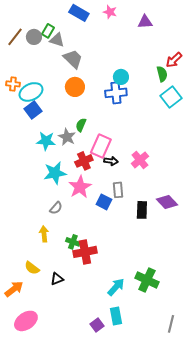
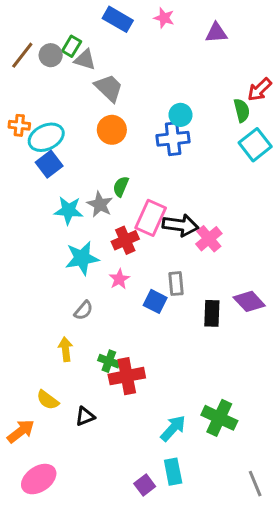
black arrow: (111, 161) -> (180, 225), moved, size x1.6
pink star: (80, 187) -> (119, 279), size x0.6
gray line: (171, 324) -> (255, 484), turned -36

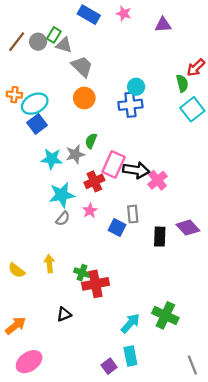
gray star: (100, 204) -> (75, 154), turned 30
gray semicircle: (83, 310) -> (63, 219), moved
yellow semicircle: (48, 400) -> (17, 270), moved

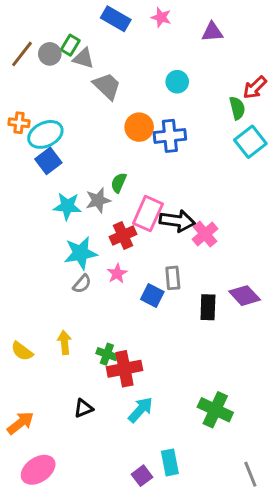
cyan circle: (136, 87) -> (177, 82), moved
orange circle: (84, 98) -> (139, 127), moved
cyan arrow: (130, 323) -> (141, 410), moved

